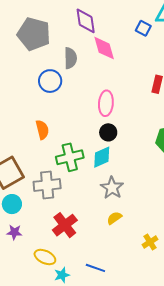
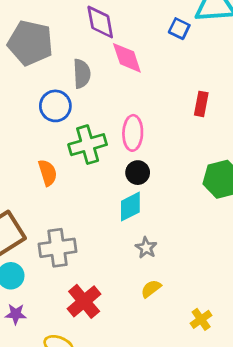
green cross: (70, 157) -> (88, 145), moved
gray star: (112, 188) -> (146, 248), size x0.7

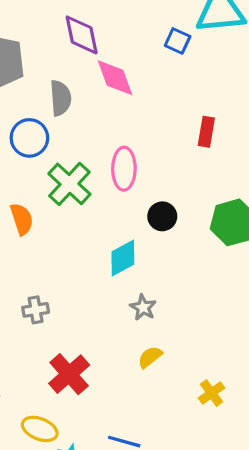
green cross: (88, 145) -> (69, 184), turned -30
black circle: (138, 173) -> (162, 216), moved
gray cross: (57, 248) -> (36, 310), size x0.6

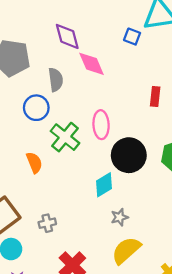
black circle: (162, 216) -> (129, 155), size x1.8
gray star: (143, 307) -> (119, 217), turned 30
yellow semicircle: (150, 357) -> (126, 250), size x1.8

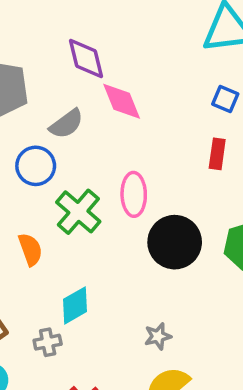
blue square: (132, 37) -> (225, 99), moved
gray semicircle: (56, 80) -> (66, 124), turned 60
cyan diamond: (104, 185) -> (75, 305), moved

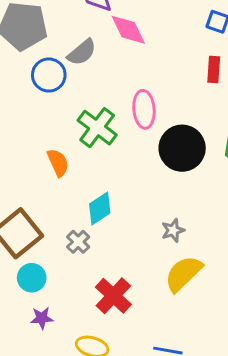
blue circle: (36, 166) -> (49, 75), moved
gray cross: (48, 342) -> (78, 242), turned -30

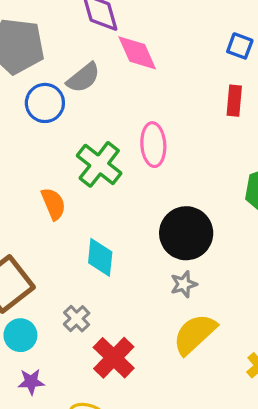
black circle: (182, 148) -> (186, 233), moved
cyan diamond: (100, 209) -> (100, 257), turned -52
gray cross: (78, 242) -> (77, 319), moved

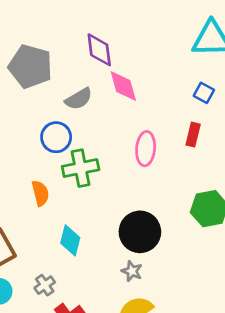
blue circle: (45, 103) -> (56, 137), moved
pink ellipse: (153, 145) -> (146, 149), moved
green cross: (99, 164) -> (81, 168), turned 32
gray star: (184, 284) -> (132, 271), turned 30

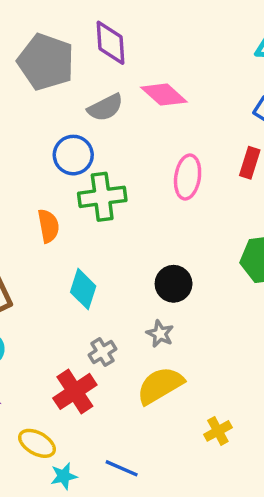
purple diamond: (99, 50) -> (110, 43), moved
pink diamond: (123, 86) -> (164, 95), turned -36
black circle: (140, 232) -> (174, 284), size x0.7
gray cross: (45, 285) -> (102, 352), moved

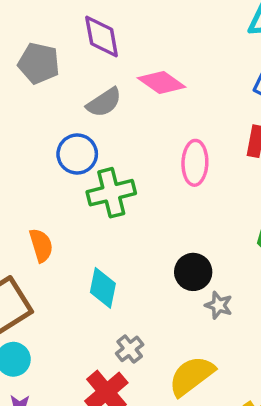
gray pentagon: (46, 62) -> (39, 63), size x0.7
orange semicircle: (48, 226) -> (41, 245), moved
gray star: (160, 334) -> (219, 305), moved

